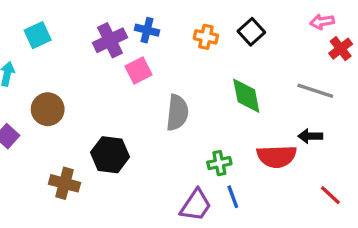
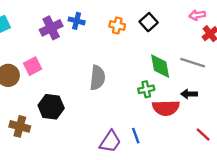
pink square: (139, 71) -> (33, 66), moved
green diamond: (246, 96) -> (160, 66), moved
green cross: (219, 163) -> (146, 89), moved

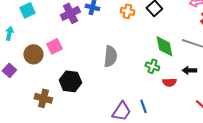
green cross: (146, 89) -> (152, 66), turned 32
red semicircle: (166, 108) -> (169, 82), size x0.6

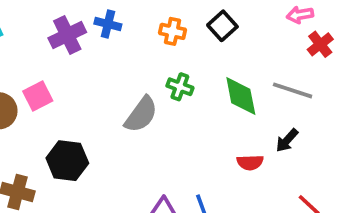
gray semicircle: (110, 56) -> (141, 114), turned 30
green cross: (152, 66) -> (180, 87), moved
black arrow: (189, 70) -> (287, 140), turned -48

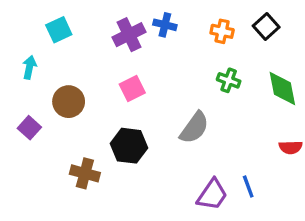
pink square: (38, 96) -> (132, 89), moved
gray semicircle: (141, 114) -> (194, 128), moved

